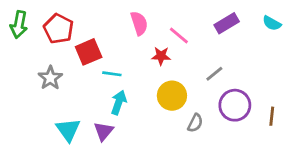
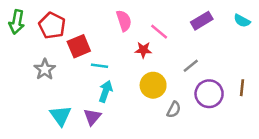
brown line: (272, 116) -> (242, 88), moved

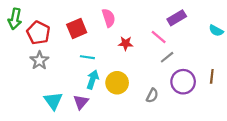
cyan semicircle: (242, 21) -> (216, 31), moved
red pentagon: (52, 26) -> (38, 33), moved
pink line: (159, 32) -> (159, 37), moved
red square: (79, 46) -> (77, 28), moved
yellow circle: (153, 85) -> (117, 83), moved

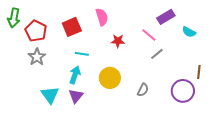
cyan semicircle: (216, 31) -> (189, 32), moved
cyan arrow: (93, 80) -> (75, 75), moved
purple circle: (183, 82) -> (183, 91), moved

